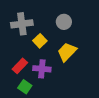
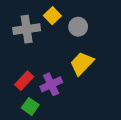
yellow square: (40, 41) -> (52, 16), moved
purple cross: (42, 69) -> (51, 84), turned -30

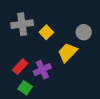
yellow square: (52, 16) -> (46, 32), moved
gray circle: (78, 27) -> (84, 32), moved

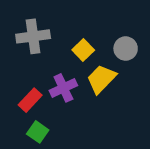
yellow square: (46, 32) -> (83, 50), moved
purple cross: (42, 70) -> (63, 88), moved

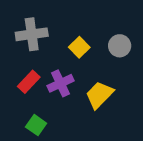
yellow trapezoid: (101, 79) -> (99, 95), moved
red rectangle: (30, 100) -> (29, 82), moved

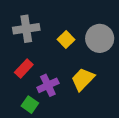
gray circle: (120, 46) -> (100, 38), size x1.5
purple cross: (61, 83) -> (48, 85), moved

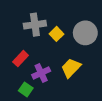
gray cross: (26, 29) -> (35, 25), moved

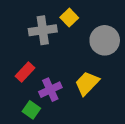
yellow square: (57, 34) -> (69, 18), moved

